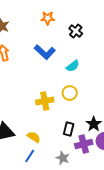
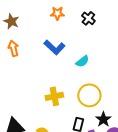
black cross: (76, 31) -> (88, 18), moved
yellow circle: (70, 93) -> (89, 95), moved, size x1.5

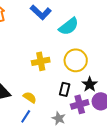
cyan semicircle: (82, 61) -> (69, 26), size x1.5

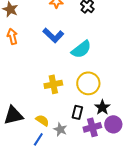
gray star: (59, 118) -> (60, 129), moved

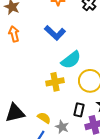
cyan semicircle: (81, 49) -> (71, 60), moved

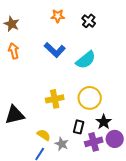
cyan semicircle: (71, 60) -> (86, 60), moved
black triangle: (15, 113) -> (15, 115), moved

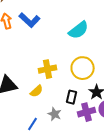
blue L-shape: (55, 50) -> (30, 20), moved
yellow semicircle: (44, 135) -> (37, 91), moved, turned 104

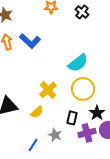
cyan semicircle: (79, 30) -> (78, 63), moved
yellow cross: (48, 69) -> (48, 90), turned -30

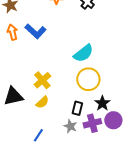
yellow cross: (48, 90) -> (42, 80), moved
gray star: (55, 135) -> (70, 126), moved

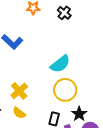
yellow semicircle: (42, 102) -> (19, 113), turned 80

